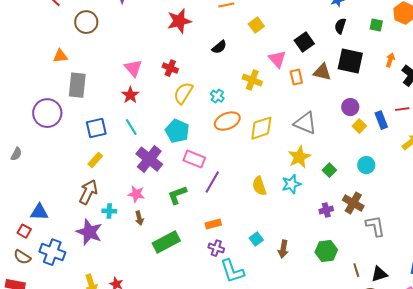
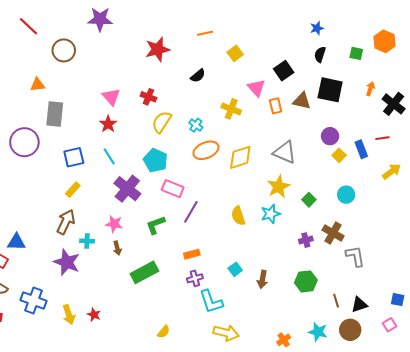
purple cross: (216, 248) -> (195, 278), turned -35
blue cross: (52, 252) -> (33, 301), moved

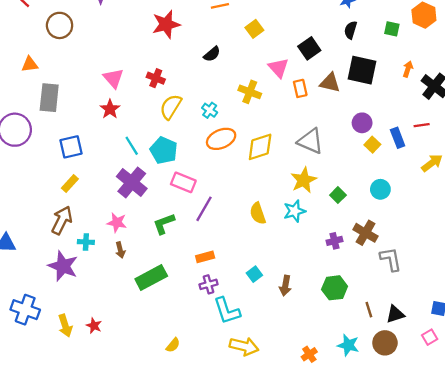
cyan line: (109, 156) -> (132, 146), moved

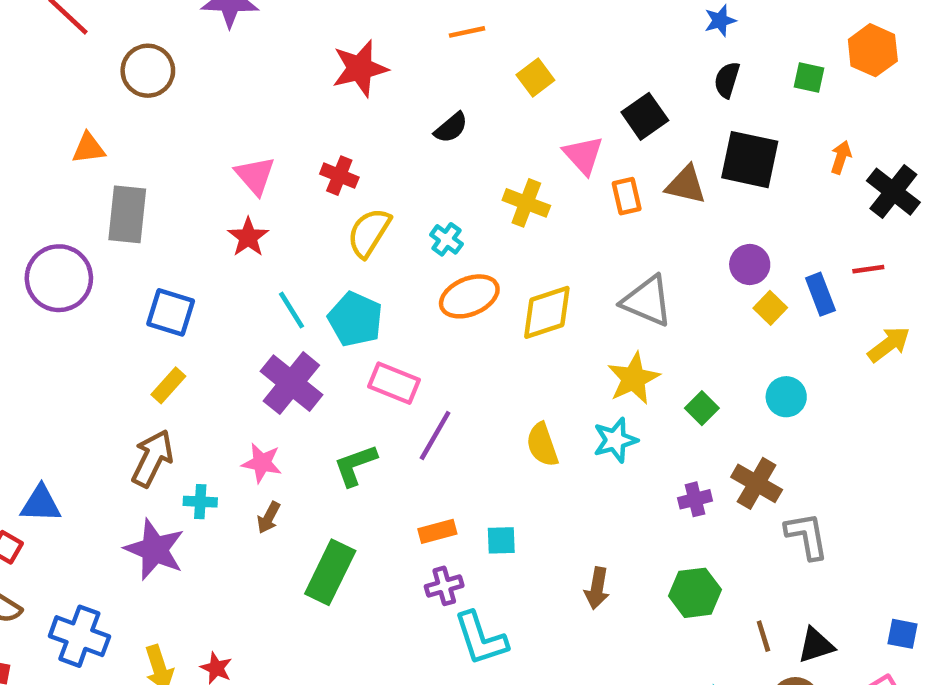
blue square: (71, 147) -> (171, 312), turned 30
brown arrow: (120, 250) -> (269, 518), turned 42
cyan square: (254, 274) -> (501, 540), moved, turned 35
green rectangle: (151, 278) -> (330, 572), turned -36

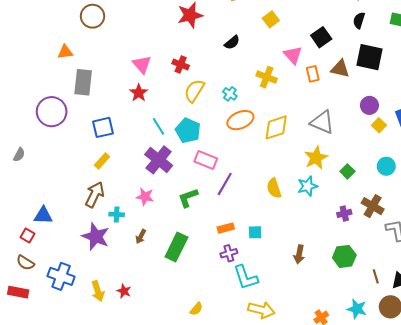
blue square: (171, 312) -> (103, 127), turned -30
brown arrow: (269, 518) -> (141, 237), moved

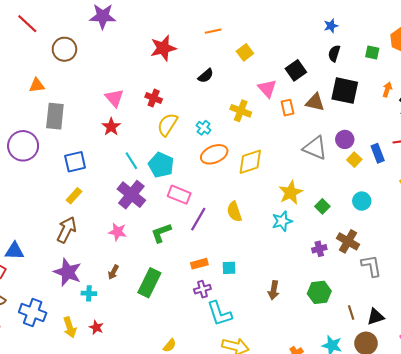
gray triangle: (322, 122) -> (315, 148), moved
yellow semicircle: (274, 188) -> (234, 212), moved
cyan cross: (117, 214) -> (89, 293), moved

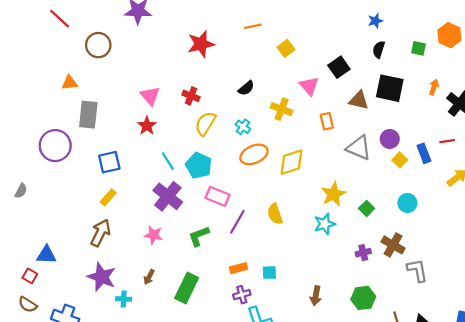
black semicircle: (206, 76) -> (246, 88), moved
orange rectangle: (287, 108) -> (327, 121), moved

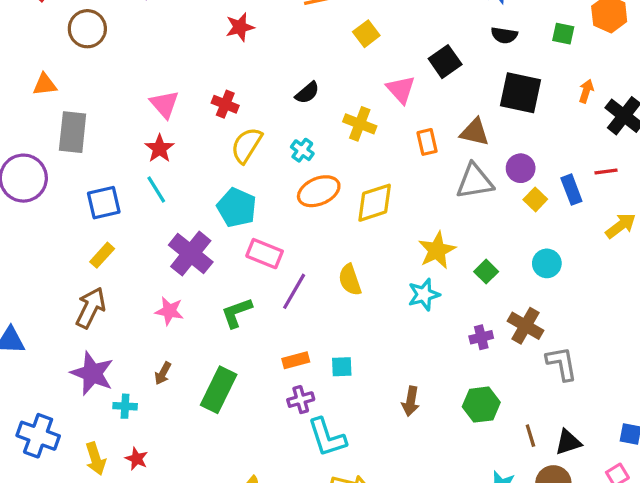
red star: (201, 44) -> (240, 27), size x0.7
black semicircle: (379, 50) -> (504, 35), turned -98
brown triangle: (359, 100) -> (475, 132), moved
gray triangle: (359, 148) -> (475, 181), turned -32
cyan line: (168, 161) -> (156, 190), moved

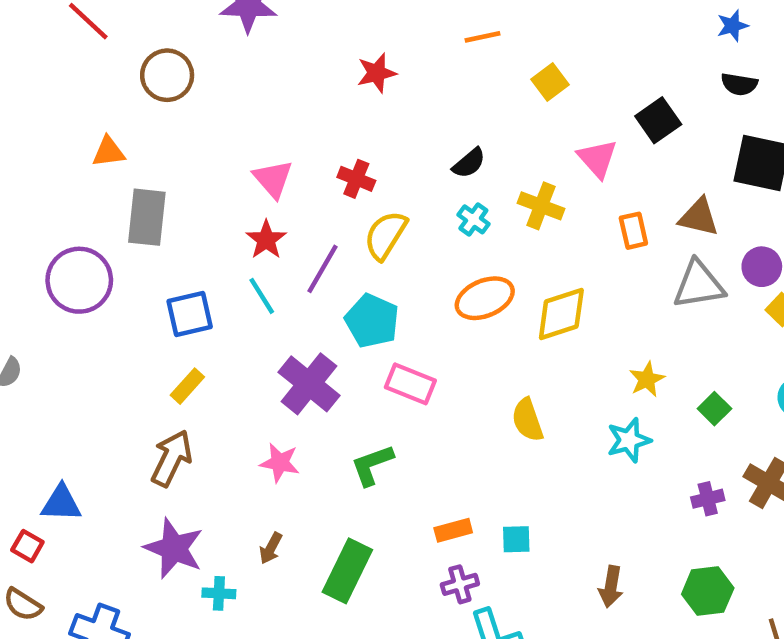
cyan cross: (302, 150) -> (473, 219), moved
yellow star: (437, 250) -> (647, 379), size x0.7
purple line: (294, 291) -> (323, 269), moved

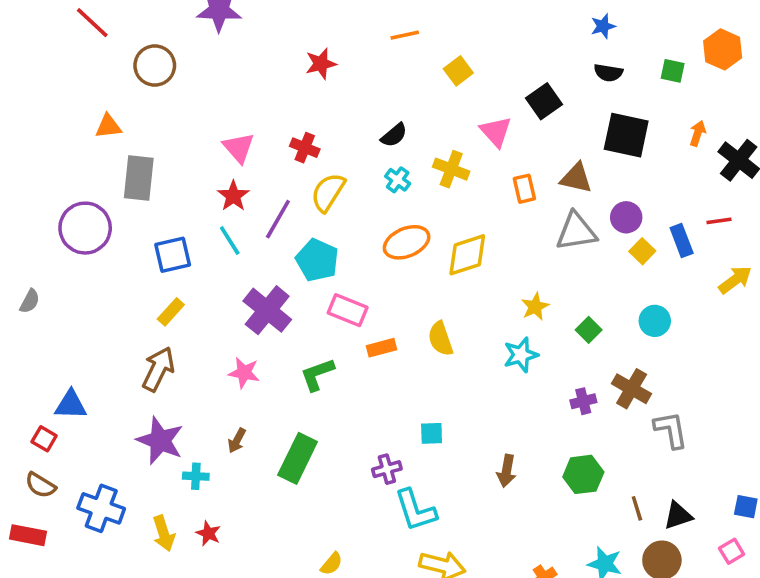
orange rectangle: (453, 530) -> (382, 348), moved

